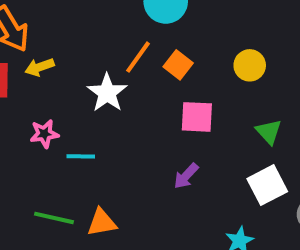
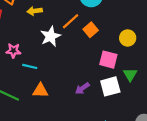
yellow arrow: (40, 67) -> (35, 11), moved
pink square: (197, 117) -> (108, 60), moved
white square: (267, 185) -> (110, 86), moved
orange triangle: (102, 222) -> (40, 91), moved

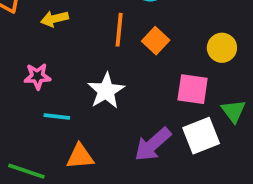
orange line: (71, 21) -> (119, 30), turned -36
white star: (51, 36) -> (106, 91), moved
pink star: (13, 51) -> (37, 76), moved
purple arrow: (82, 88) -> (153, 144), size x1.5

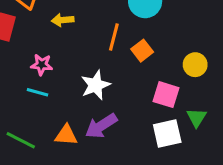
cyan line: (57, 116) -> (38, 92), moved
purple arrow: (153, 144) -> (101, 126), moved

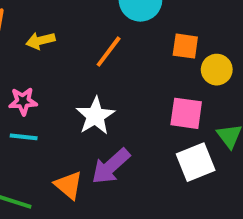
orange line: (114, 37) -> (109, 52), turned 32
orange square: (142, 51) -> (185, 46), moved, turned -35
orange triangle: (66, 135) -> (69, 185), turned 45

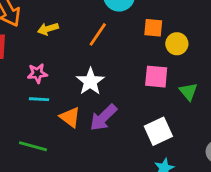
white square: (196, 162) -> (158, 131), moved
orange triangle: (69, 185) -> (70, 117), moved

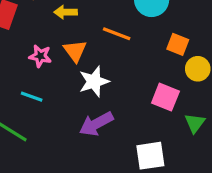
orange line: (98, 34) -> (117, 34), turned 60
cyan line: (39, 99) -> (32, 97), moved
orange triangle: (70, 117) -> (75, 51), moved

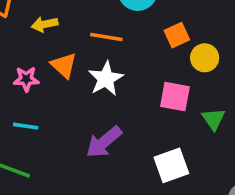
orange square: (178, 44) -> (177, 35), turned -35
white star: (94, 81) -> (106, 79), moved

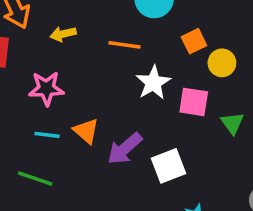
orange triangle: (64, 65) -> (86, 131), moved
pink star: (26, 79) -> (46, 88), size x1.4
white star: (106, 79) -> (153, 83), moved
white square: (171, 165) -> (169, 166), moved

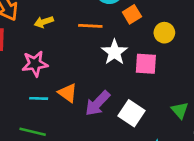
orange square: (194, 41) -> (132, 14), moved
green triangle: (232, 123) -> (180, 110), moved
white square: (169, 166) -> (131, 113), turned -30

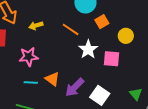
orange line: (90, 26) -> (71, 29), turned 30

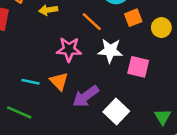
yellow circle: (126, 36) -> (161, 28), moved
white star: (88, 49) -> (110, 51), turned 30
pink star: (29, 57) -> (69, 49), moved

